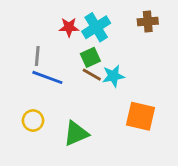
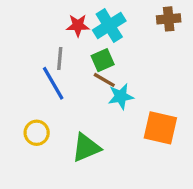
gray line: (37, 56) -> (60, 58), moved
cyan star: (113, 76) -> (121, 96), moved
blue line: (47, 77) -> (53, 83), turned 40

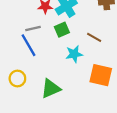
gray line: (60, 58) -> (33, 28), turned 72
brown line: (104, 80) -> (94, 37), moved

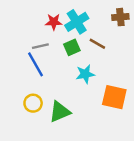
brown line: (94, 37) -> (97, 44), moved
yellow circle: (17, 79) -> (33, 103), moved

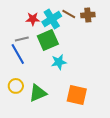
brown line: (97, 44) -> (69, 14), moved
green square: (72, 47) -> (48, 40), size x1.5
orange square: (114, 97) -> (77, 95), moved

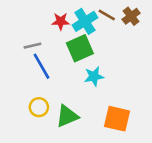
brown cross: (88, 15) -> (131, 16), turned -32
gray line: (22, 39) -> (32, 46), moved

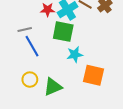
green square: (80, 48) -> (63, 32), turned 35
orange square: (117, 119) -> (93, 75), moved

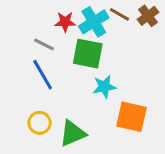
gray line: (25, 29) -> (44, 44), moved, turned 40

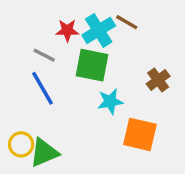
brown cross: (148, 16) -> (158, 80), moved
yellow circle: (40, 123) -> (21, 144), moved
green triangle: (73, 133) -> (44, 153), moved

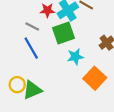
green square: (92, 65) -> (63, 33), turned -30
orange square: (140, 134) -> (95, 78), turned 30

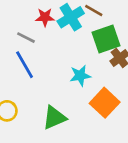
green square: (63, 33) -> (106, 39), moved
green triangle: (32, 90) -> (54, 118), moved

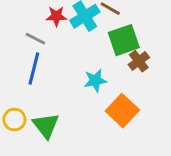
blue line: (25, 65) -> (34, 69), turned 44
green triangle: (54, 118) -> (46, 126), moved, turned -45

